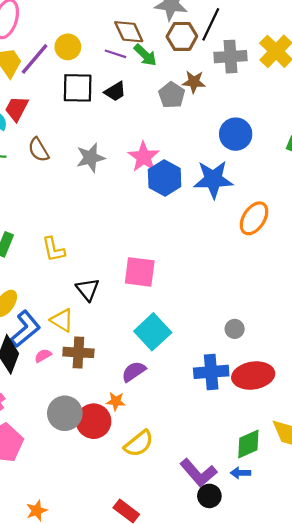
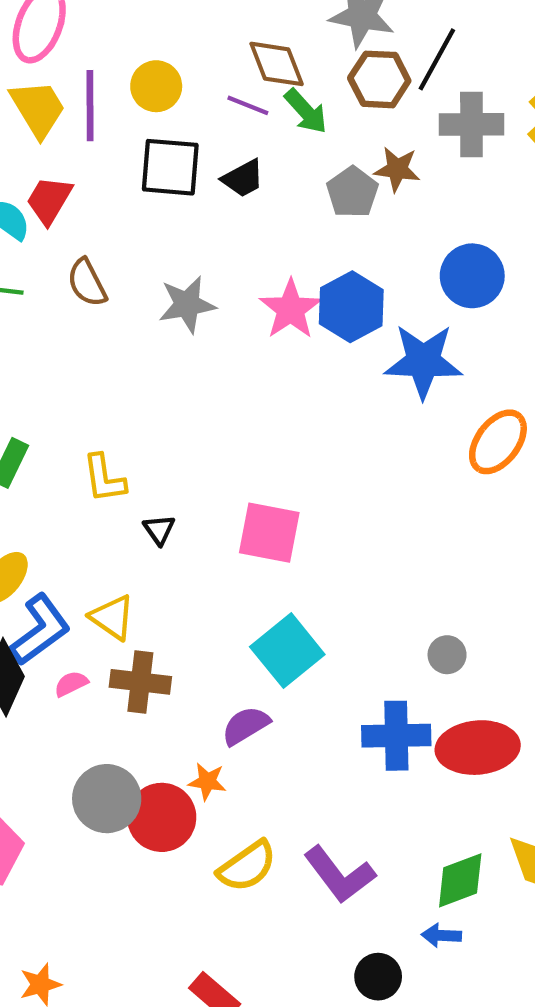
purple line: (35, 59) -> (90, 106), turned -44
blue hexagon: (165, 178) -> (351, 307), moved
black triangle: (88, 289) -> (159, 530), moved, size x0.7
purple L-shape: (198, 473) -> (339, 875), moved

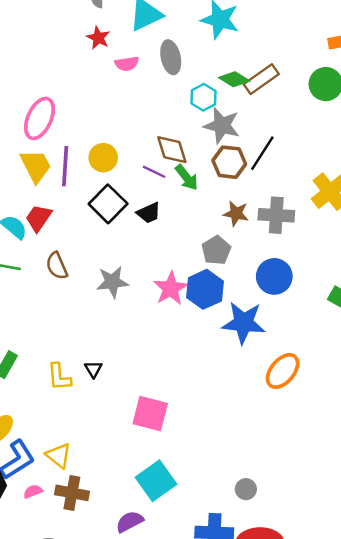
gray cross: (471, 124) -> (276, 215), moved
black square: (170, 167) -> (108, 204), turned 36
gray pentagon: (352, 192) -> (216, 250), moved
black triangle: (159, 530) -> (93, 369), moved

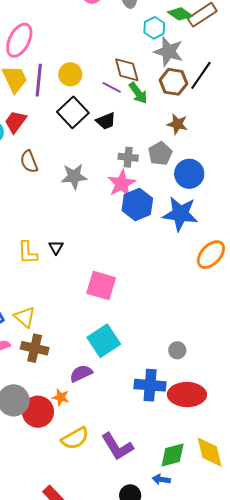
gray cross: (276, 215) -> (128, 157), moved, size x0.7
blue circle: (274, 276) -> (189, 174), moved
blue hexagon: (205, 289) -> (137, 204), moved

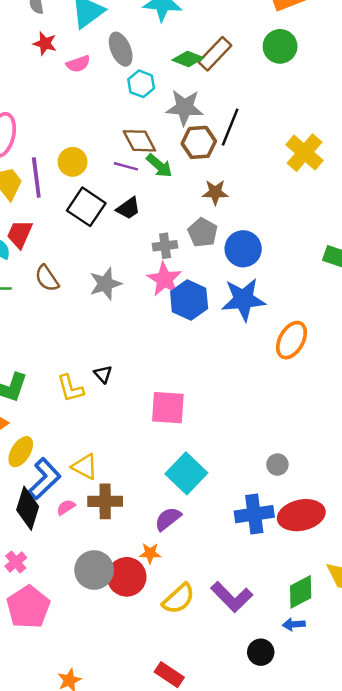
cyan hexagon: (154, 28) -> (141, 84), moved

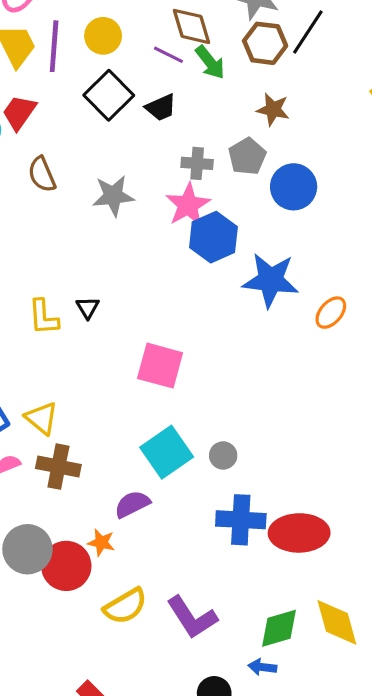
blue star: (243, 299) -> (271, 280), moved
orange ellipse: (292, 340) -> (331, 313), size x0.7
gray circle: (277, 465) -> (223, 455), moved

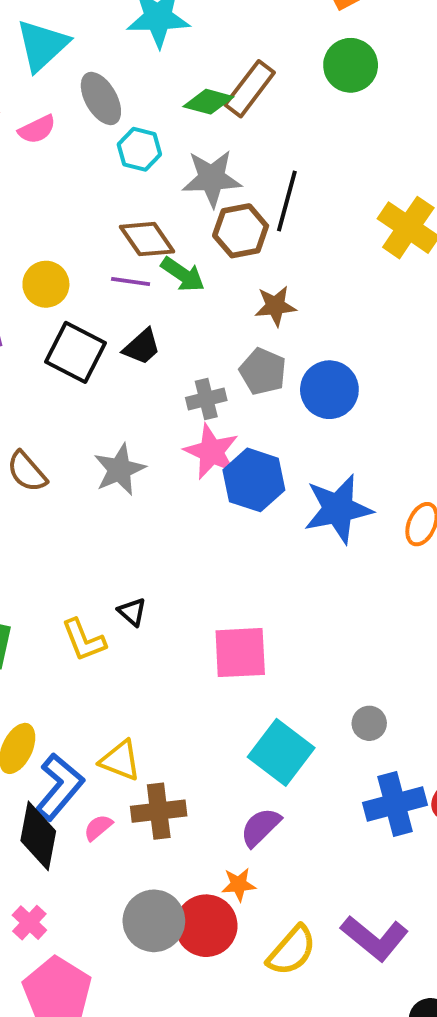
gray circle: (223, 455) -> (369, 723), moved

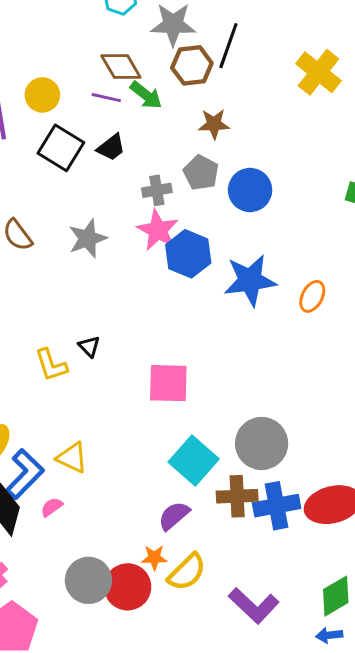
gray circle: (369, 723) -> (262, 443), size x2.0
brown cross: (159, 811) -> (237, 496), moved
yellow semicircle: (292, 950) -> (187, 572), moved

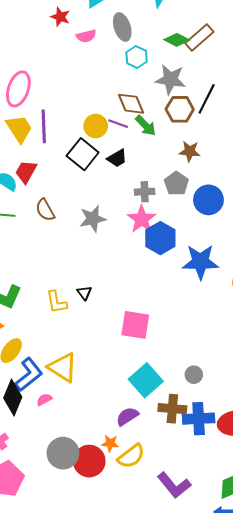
yellow circle: (42, 95) -> (96, 126), moved
gray circle: (262, 443) -> (194, 375), size x0.5
yellow triangle: (72, 458) -> (63, 367), size x1.4

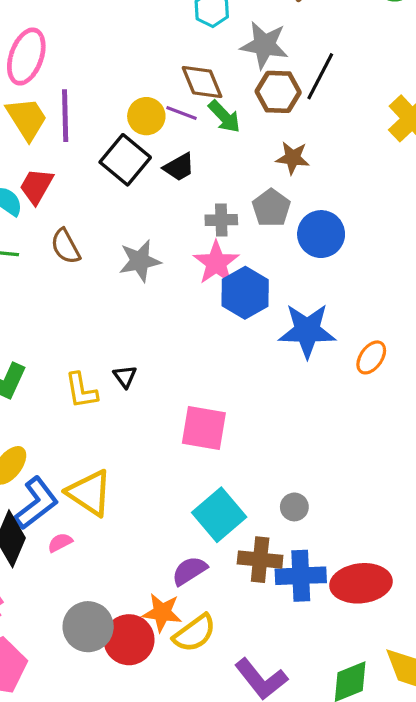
orange star: (110, 443) -> (162, 613), size x1.4

